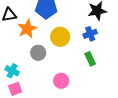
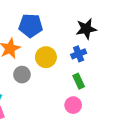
pink circle: (61, 81) -> (73, 105), moved

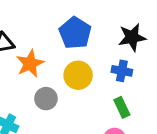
blue pentagon: (31, 26) -> (75, 33), moved, turned 30
blue cross: (79, 54) -> (122, 71), turned 32

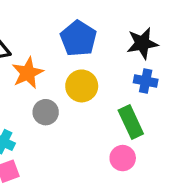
blue cross: (122, 71) -> (146, 81), moved
green rectangle: (122, 107) -> (131, 122), size x1.4

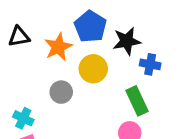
black star: (142, 43) -> (127, 41), moved
orange star: (28, 73) -> (58, 47), moved

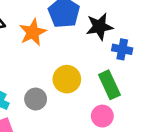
yellow circle: (93, 69) -> (67, 79), moved
gray circle: (61, 92) -> (36, 99), moved

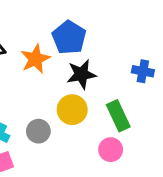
black star: (99, 27) -> (81, 74), moved
blue cross: (122, 49) -> (143, 71), moved

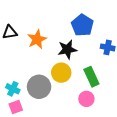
blue pentagon: (69, 37) -> (82, 25), moved
gray circle: (38, 131) -> (39, 87), size x1.5

